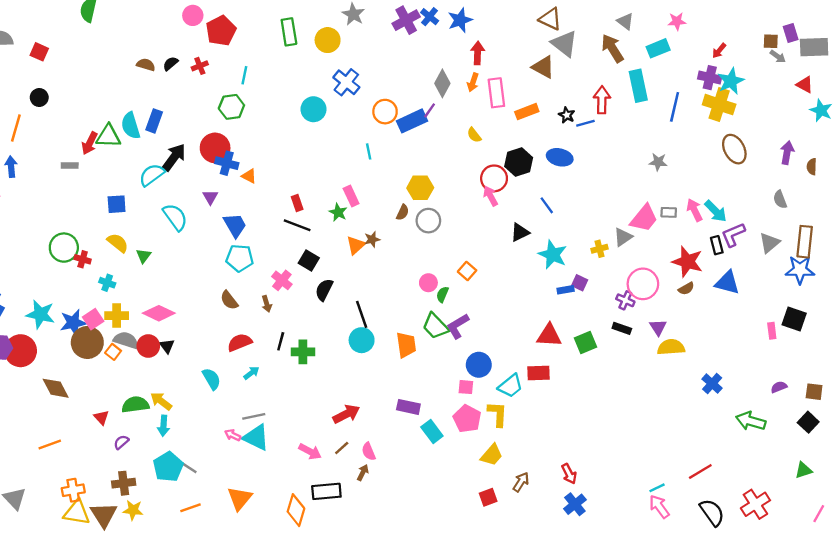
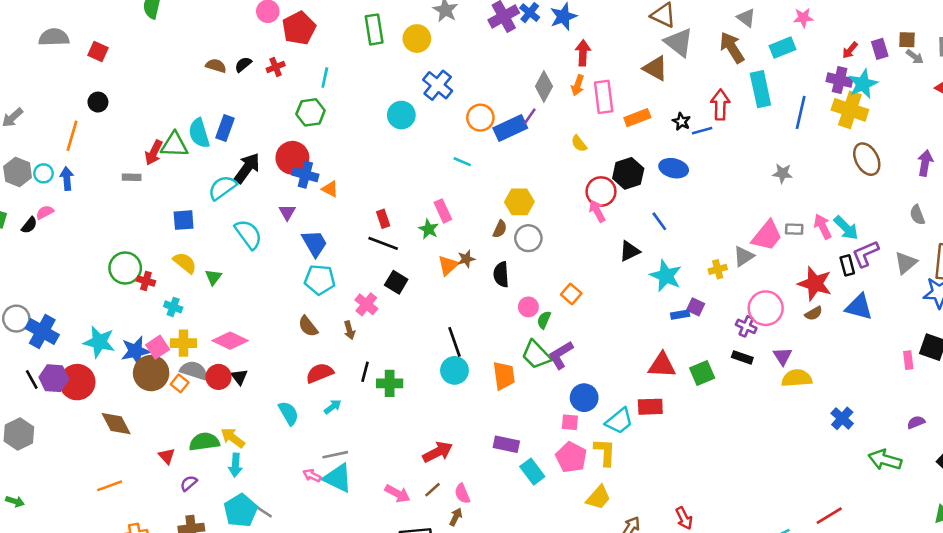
purple rectangle: (791, 33) -> (880, 49), moved
cyan line: (369, 151) -> (462, 162), turned -56
black semicircle: (324, 290) -> (501, 274), moved, turned -30

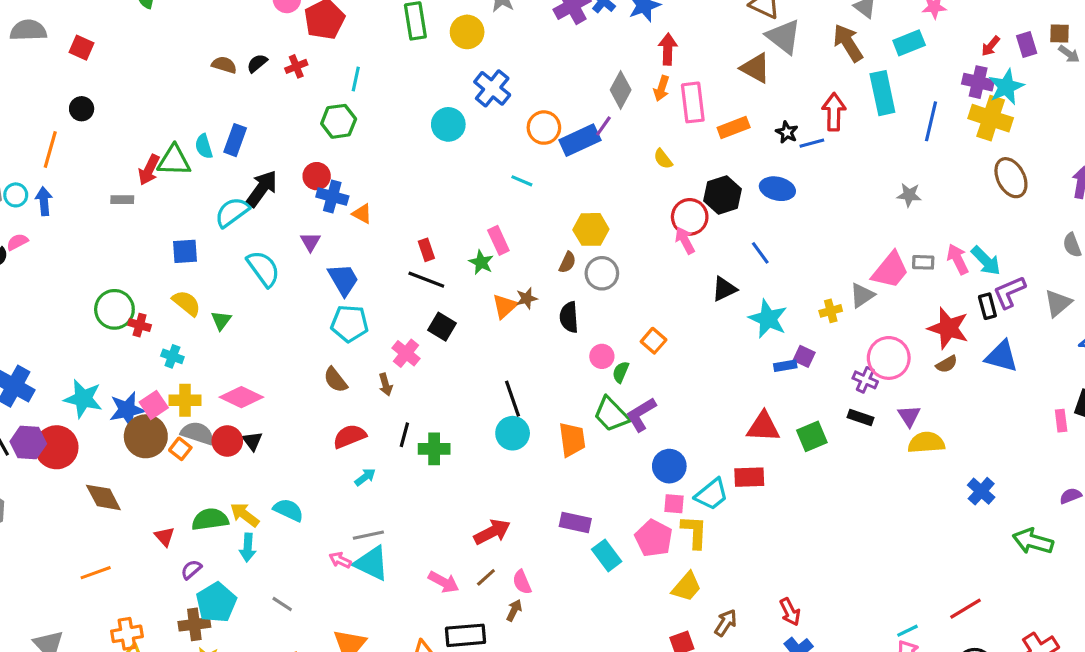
cyan semicircle: (199, 133) -> (204, 146), size x0.7
red circle: (292, 158) -> (317, 176), size x0.7
cyan semicircle: (289, 413) -> (288, 510), moved, turned -35
pink square: (570, 422) -> (674, 504), moved
cyan pentagon: (241, 510) -> (216, 602), moved

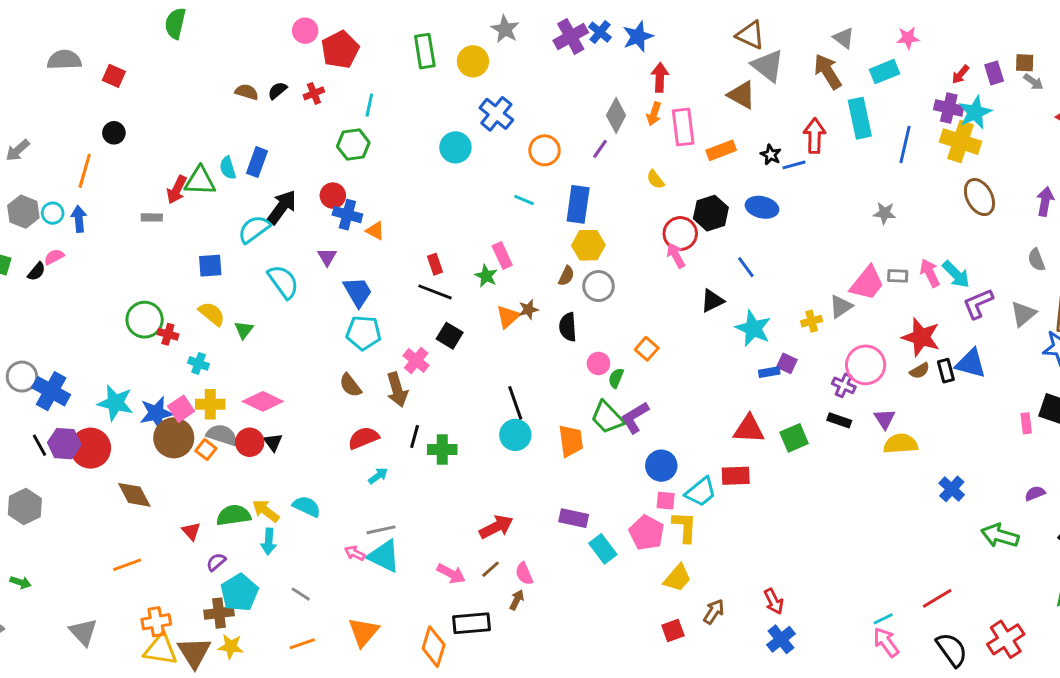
blue rectangle: (580, 140) -> (578, 204), moved, turned -57
black rectangle: (987, 306) -> (946, 371), moved
brown arrow: (386, 385) -> (397, 390), size x1.6

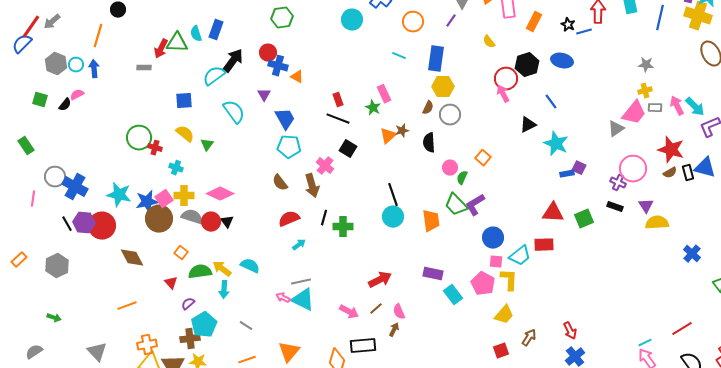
orange rectangle: (721, 150) -> (534, 22), turned -42
yellow cross: (812, 321) -> (645, 91), moved
orange square: (206, 450) -> (181, 253), moved

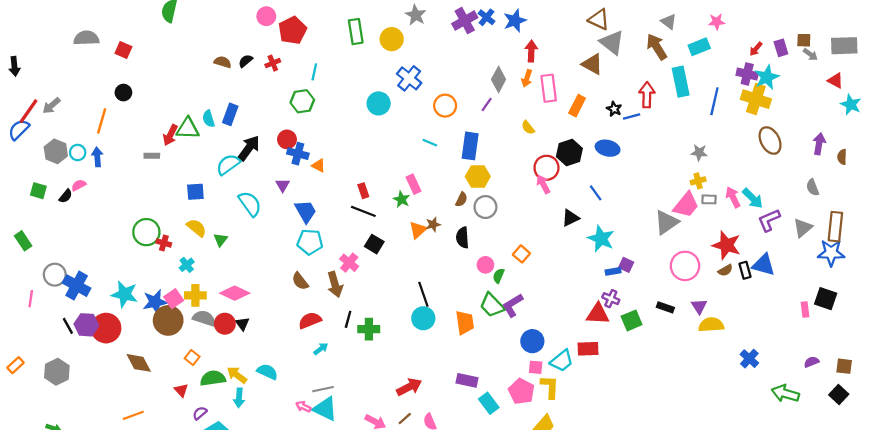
gray triangle: (616, 129) -> (666, 222), size x1.4
cyan cross: (176, 168) -> (187, 265), turned 32
purple cross: (618, 183) -> (611, 299), moved

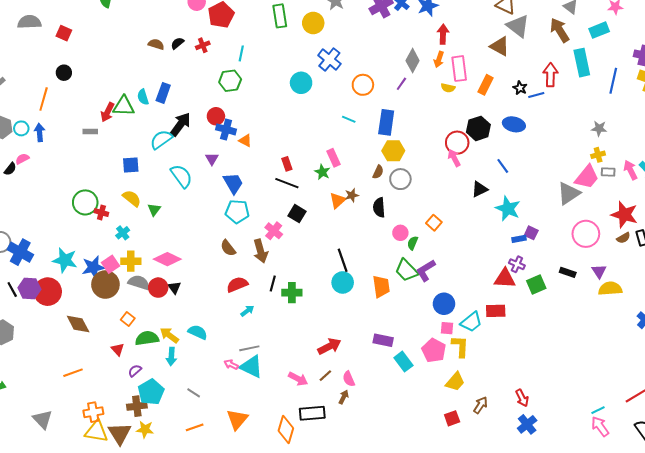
yellow semicircle: (528, 127) -> (448, 88), moved, turned -40

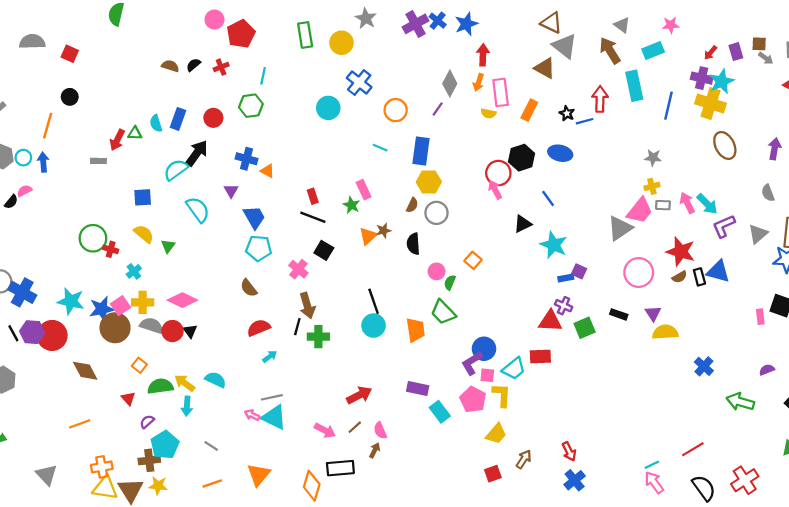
green triangle: (124, 106) -> (135, 133), size x0.6
red circle: (216, 116) -> (213, 118), moved
brown arrow: (261, 251) -> (307, 306), moved
purple L-shape: (426, 270) -> (472, 363), moved

